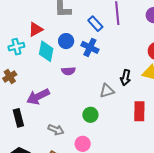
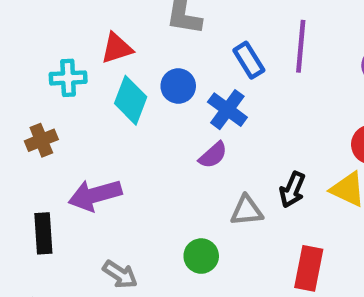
purple semicircle: (68, 71) -> (213, 155), moved, turned -48

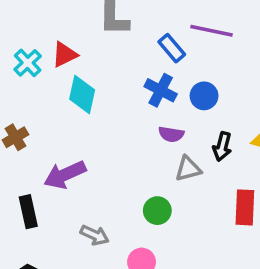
purple line: (301, 46) -> (212, 31), turned -75
cyan cross: (68, 78) -> (28, 63), moved, turned -32
blue circle: (178, 86) -> (204, 96), moved
purple semicircle: (213, 155) -> (171, 134), moved, turned 60

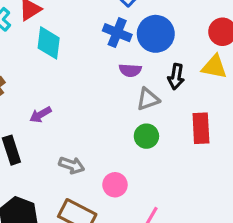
blue circle: (204, 96) -> (156, 34), size x1.5
purple arrow: (65, 175) -> (40, 115), size x0.6
green circle: (157, 211) -> (146, 136), moved

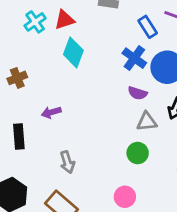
gray arrow: (72, 165) -> (67, 162), turned 40
pink circle: (115, 185) -> (125, 197), moved

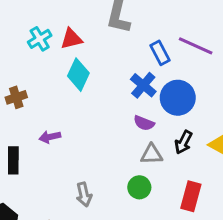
gray arrow: (67, 162) -> (84, 195), moved

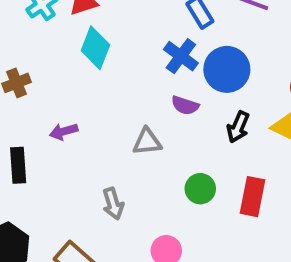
gray triangle: (152, 154) -> (147, 142), moved
green circle: (139, 187) -> (200, 189), moved

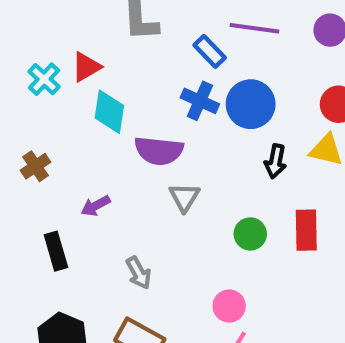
purple semicircle: (185, 105) -> (159, 151), moved, size x1.6
gray triangle: (147, 142) -> (184, 197), turned -40
gray arrow: (113, 204) -> (139, 273), moved

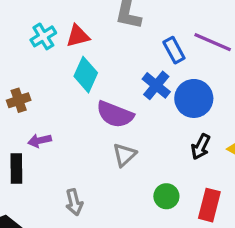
purple arrow: (96, 206) -> (40, 141), moved

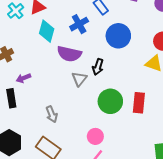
blue cross: (156, 85) -> (79, 24), moved, turned 30
black arrow: (201, 147) -> (98, 67), moved
green circle: (166, 196) -> (110, 101), size x1.5

